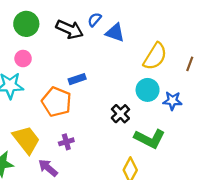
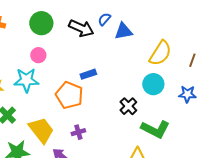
blue triangle: (115, 33) -> (123, 31), turned -30
blue star: (172, 101) -> (187, 94), moved

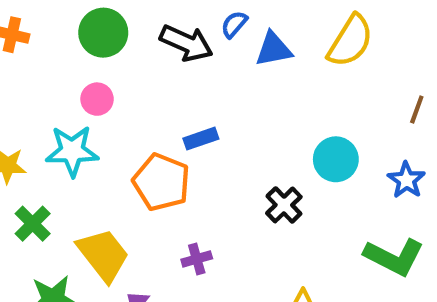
yellow semicircle: (160, 53) -> (350, 41), moved
blue star: (187, 94) -> (406, 180), turned 30
green L-shape: (155, 129) -> (394, 257), moved
purple cross: (78, 132) -> (197, 259), moved

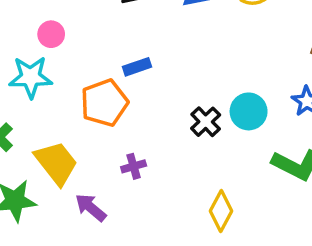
cyan circle: (336, 159) -> (249, 111), moved
orange pentagon: (161, 182) -> (104, 103), turned 30

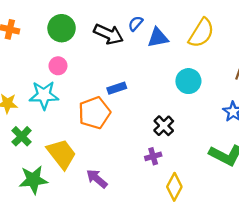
cyan circle: (249, 111) -> (188, 81), moved
purple cross: (134, 166) -> (153, 156), moved
purple arrow: (91, 208) -> (97, 179), moved

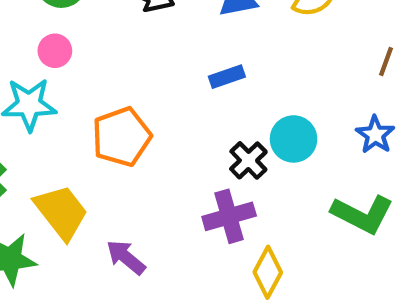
cyan circle: (188, 81) -> (294, 139), moved
blue rectangle: (117, 88) -> (227, 77), moved
purple cross: (153, 156) -> (229, 216), size x1.6

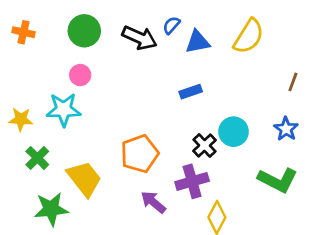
orange pentagon: (122, 137) -> (140, 154), moved
purple arrow: (126, 257) -> (153, 202), moved

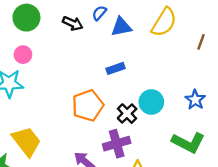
black arrow: (140, 38) -> (73, 23), size x0.7
brown line: (293, 82) -> (201, 42), moved
orange pentagon: (140, 154) -> (88, 105), moved

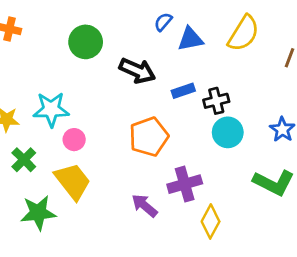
green circle: (26, 18) -> (86, 42), moved
black arrow: (73, 23) -> (137, 71), moved, size x1.4
pink circle: (23, 55) -> (74, 140), moved
black cross: (127, 114) -> (216, 101), moved, turned 30

